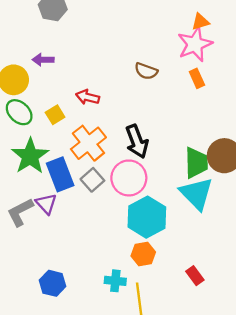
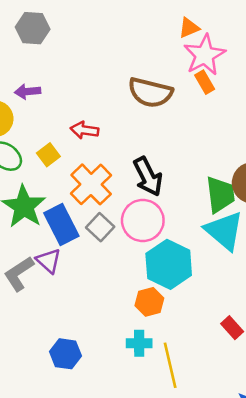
orange triangle: (200, 22) -> (189, 28), moved
brown semicircle: (146, 71) -> (150, 93), size x1.6
orange rectangle: (197, 78) -> (205, 82), moved
orange hexagon: (143, 254) -> (149, 302), moved

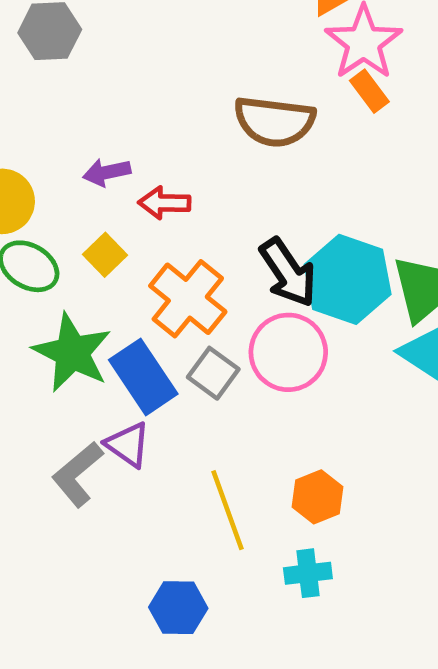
purple arrow: (28, 91) -> (107, 172), moved
cyan hexagon: (169, 264) -> (348, 279), moved
yellow line: (170, 365) -> (227, 510), moved

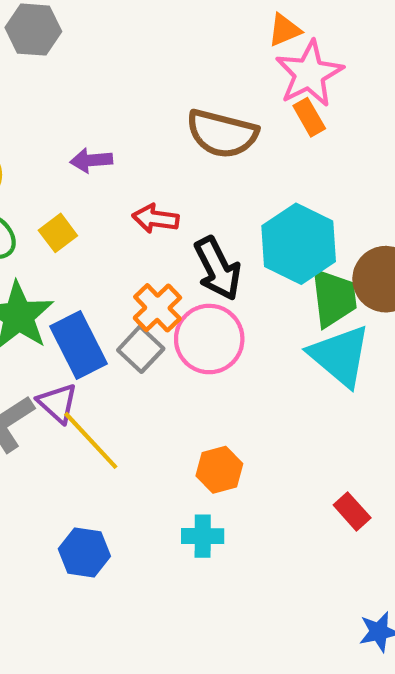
purple arrow: (107, 172) -> (91, 160), moved
red arrow: (164, 203) -> (155, 219), moved
cyan hexagon: (348, 279) -> (299, 244), moved
orange cross: (188, 299) -> (157, 308), moved, size x0.7
yellow line: (227, 510) -> (91, 440), moved, turned -30

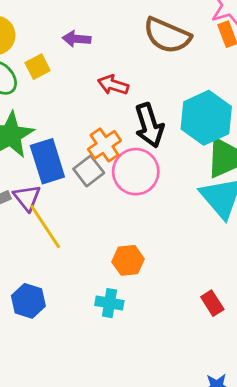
yellow square: (58, 233) -> (38, 67), moved

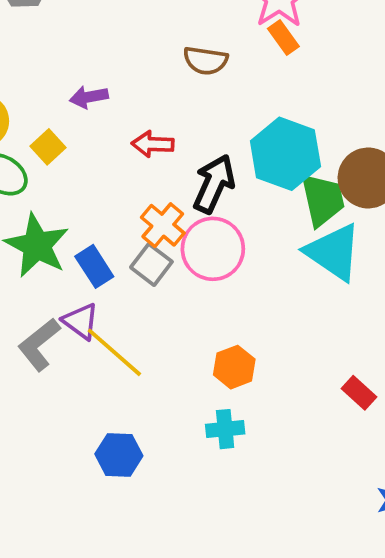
brown semicircle: (167, 35) -> (206, 61), size x0.7
black arrow: (149, 125) -> (214, 184), turned -123
blue rectangle: (47, 161) -> (94, 266), size x0.7

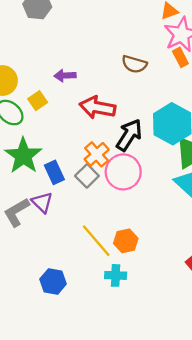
red arrow: (153, 144) -> (97, 107), size x1.5
yellow line: (114, 352) -> (96, 241), moved

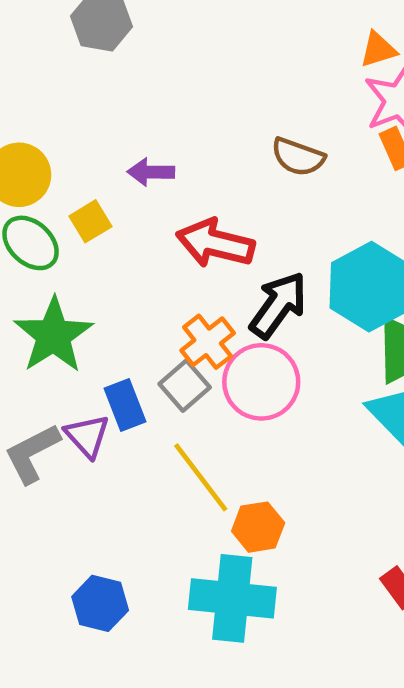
blue rectangle: (54, 172) -> (125, 405), moved
yellow line: (96, 241) -> (201, 477), moved
cyan cross: (116, 275) -> (232, 598), size x1.8

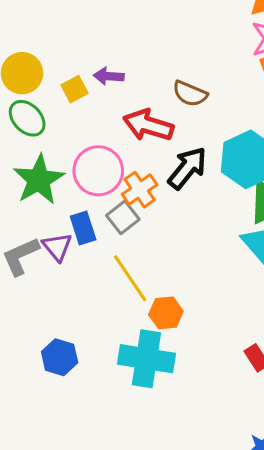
brown semicircle: (298, 157) -> (190, 94), moved
yellow square: (90, 221) -> (75, 89), moved
pink circle: (261, 382) -> (98, 171), moved

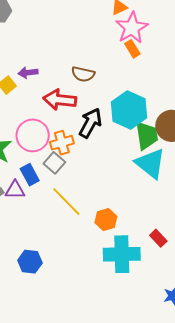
orange cross: (140, 190) -> (62, 143), turned 30
purple triangle: (57, 247) -> (15, 190), turned -40
orange hexagon: (166, 313) -> (106, 220), moved
cyan cross: (146, 359) -> (122, 254), moved

